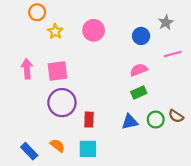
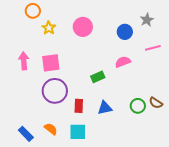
green rectangle: (139, 92) -> (98, 77), moved
blue triangle: (130, 122) -> (105, 108), moved

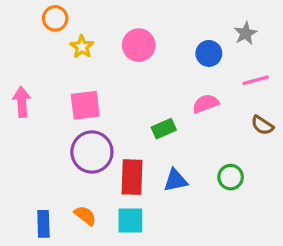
pink arrow: (24, 61) -> (22, 102), moved
brown semicircle: (156, 103) -> (262, 125), moved
red rectangle: (79, 106) -> (132, 177), size x1.5
blue rectangle: (26, 134) -> (43, 224), turned 42

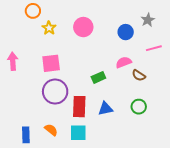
brown semicircle: (262, 125) -> (139, 75), moved

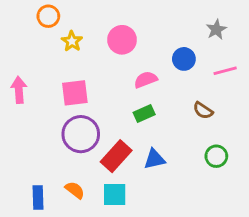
blue circle: (126, 32) -> (184, 59), moved
pink semicircle: (124, 62) -> (146, 80), moved
red rectangle: (79, 107) -> (116, 156), turned 40
green circle: (139, 107) -> (216, 156), moved

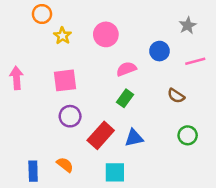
green rectangle: (144, 113) -> (125, 98), turned -30
purple circle: (81, 134) -> (70, 116), size x0.7
cyan square: (115, 195) -> (115, 172), moved

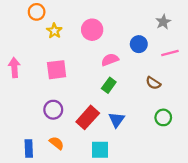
purple circle: (70, 116) -> (53, 110), moved
blue triangle: (134, 138) -> (117, 120), turned -42

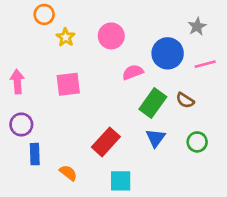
blue circle: (139, 44) -> (168, 53), size x1.5
green rectangle: (109, 85) -> (153, 103), moved, size x1.5
purple circle: (53, 110) -> (21, 124), moved
blue triangle: (117, 120) -> (156, 138), moved
blue rectangle: (29, 149) -> (35, 154), moved

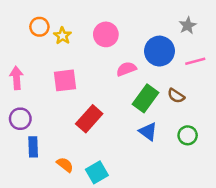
orange circle: (44, 14) -> (39, 27), moved
blue triangle: (156, 138) -> (148, 132), turned -30
red rectangle: (106, 142) -> (89, 119), moved
cyan square: (121, 181) -> (97, 172), moved, turned -30

